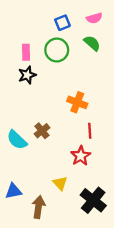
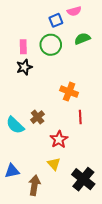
pink semicircle: (94, 18) -> (74, 11), moved
green semicircle: (92, 43) -> (82, 39), turned -63
red star: (81, 156) -> (59, 139), moved

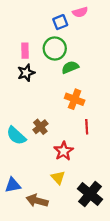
green semicircle: (82, 39) -> (70, 67), moved
brown arrow: (34, 185) -> (37, 201), turned -84

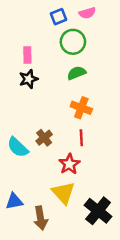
blue square: (60, 22) -> (59, 17), moved
green circle: (55, 49) -> (73, 42), moved
red line: (87, 127) -> (81, 138), moved
yellow triangle: (58, 177) -> (63, 193), size x1.5
brown arrow: (37, 201) -> (41, 218), turned -115

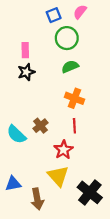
pink semicircle: (87, 13) -> (80, 12), turned 144

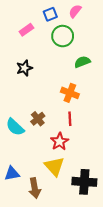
pink rectangle: (25, 50) -> (26, 30), moved, turned 56
green semicircle: (70, 67) -> (82, 62), moved
black cross: (90, 192) -> (84, 182), turned -35

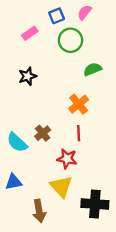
orange cross: (70, 93) -> (79, 104), turned 30
red star: (60, 142) -> (67, 159), turned -30
blue triangle: (12, 174) -> (14, 182), moved

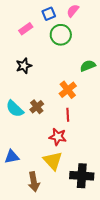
green semicircle: (93, 69) -> (88, 66), moved
brown cross: (43, 133) -> (37, 107), moved
cyan semicircle: (17, 142) -> (15, 109), moved

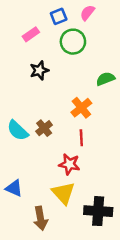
black star: (24, 66) -> (39, 70), moved
blue triangle: (12, 157) -> (14, 188), turned 35

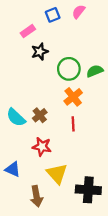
green circle: (73, 42) -> (69, 69), moved
black star: (39, 70) -> (40, 52), moved
red star: (69, 164) -> (42, 147), moved

